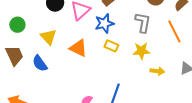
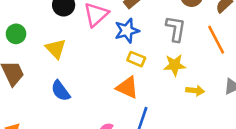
orange triangle: (78, 48) -> (127, 88), moved
blue semicircle: (40, 63) -> (61, 91), moved

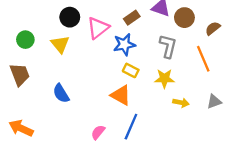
yellow triangle: (56, 49) -> (60, 44), moved

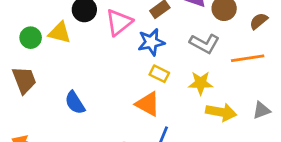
yellow triangle: (60, 44) -> (60, 33), moved, turned -36
gray L-shape: (168, 46) -> (204, 44), turned 105
orange line: (203, 59) -> (248, 58), turned -75
yellow arrow: (181, 103) -> (221, 112), size x1.5

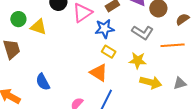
yellow triangle: (60, 33) -> (38, 27), moved
blue semicircle: (75, 103) -> (43, 82), moved

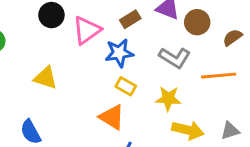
yellow triangle: (38, 27) -> (45, 78), moved

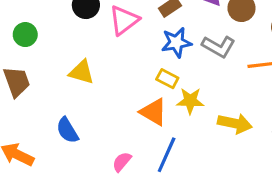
blue star: (119, 53) -> (176, 42), moved
yellow star: (168, 98) -> (190, 101), moved

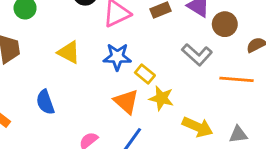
blue star: (176, 42) -> (117, 57), moved

